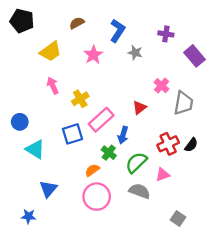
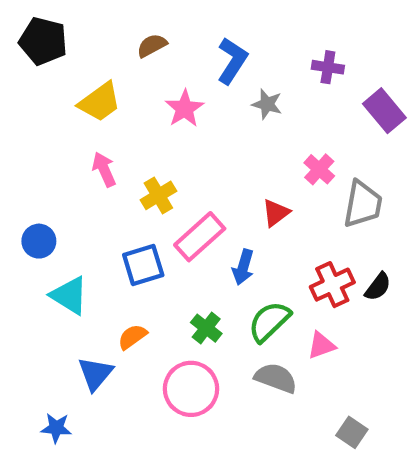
green cross: (109, 153) -> (206, 328), moved
orange semicircle: (92, 170) -> (132, 337), moved

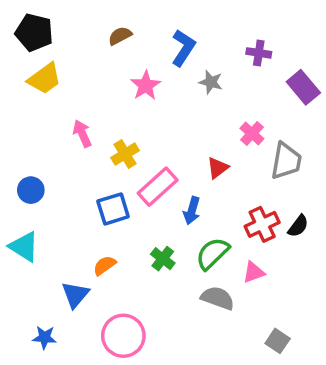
yellow trapezoid: (100, 102) -> (45, 79), moved
cyan triangle: (69, 295) -> (24, 247), moved
pink circle: (191, 389) -> (123, 336), moved

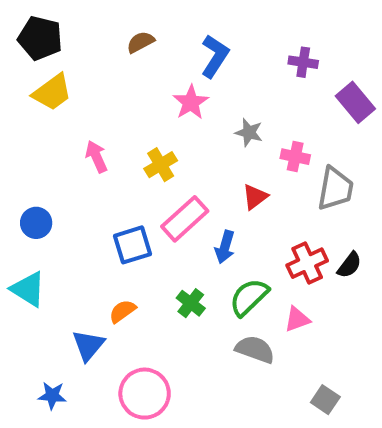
gray star: (211, 82) -> (249, 132), moved
pink star: (146, 86) -> (191, 102), moved
pink cross: (252, 133) -> (295, 157), turned -30
yellow cross: (125, 154) -> (161, 165), moved

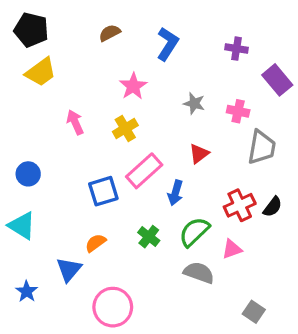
pink star: (191, 102) -> (133, 86), moved
pink cross: (295, 157) -> (238, 111), moved
blue star: (52, 396) -> (27, 291), moved, turned 30

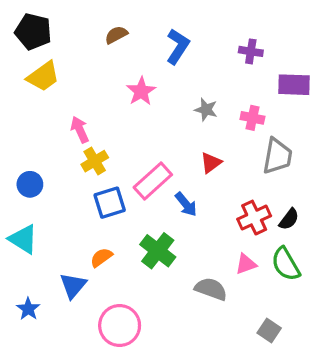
purple rectangle: (277, 80) -> (294, 85), turned -48
yellow cross: (125, 128) -> (95, 161), moved
blue arrow: (175, 193) -> (186, 204), turned -55
green semicircle: (194, 232) -> (286, 264), moved, turned -76
green cross: (149, 237) -> (158, 251), size x1.5

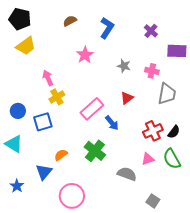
purple cross: (251, 51) -> (151, 31), turned 32
blue square: (110, 203) -> (43, 122), moved
gray square: (269, 330) -> (153, 201), moved

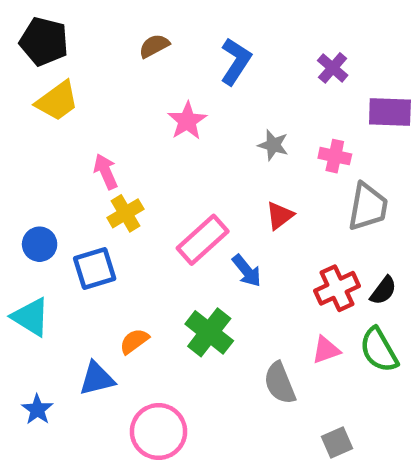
blue triangle: (44, 172) -> (97, 379), turned 36
gray semicircle: (127, 174) -> (280, 383), turned -132
gray square: (153, 201) -> (337, 443), turned 32

